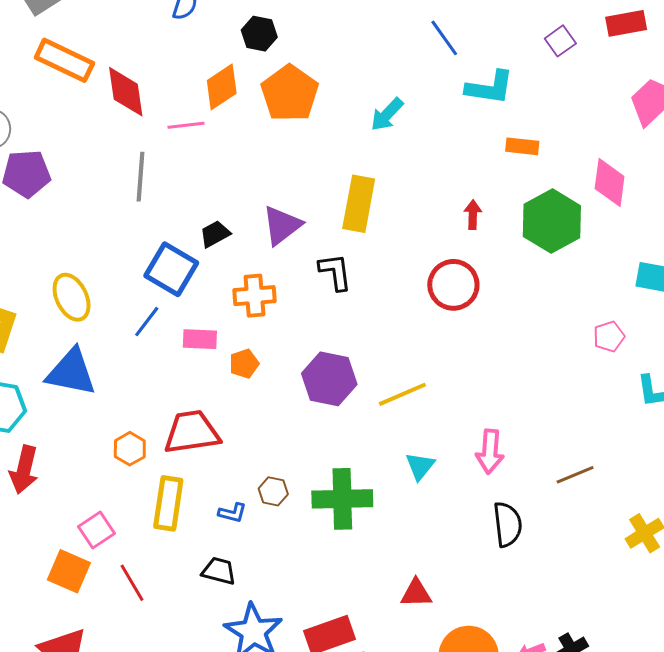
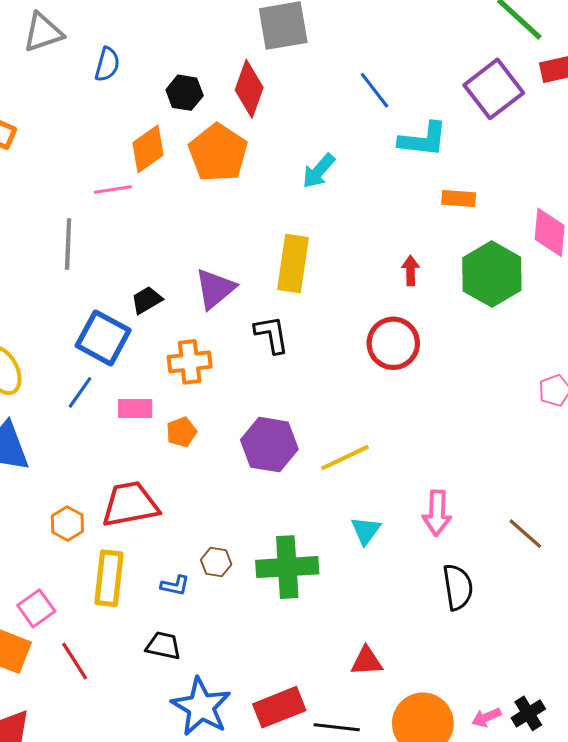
purple square: (560, 41) -> (494, 89), size x1.8
red diamond: (126, 92) -> (249, 89), moved, turned 30
brown line: (575, 475) -> (525, 534), turned 66

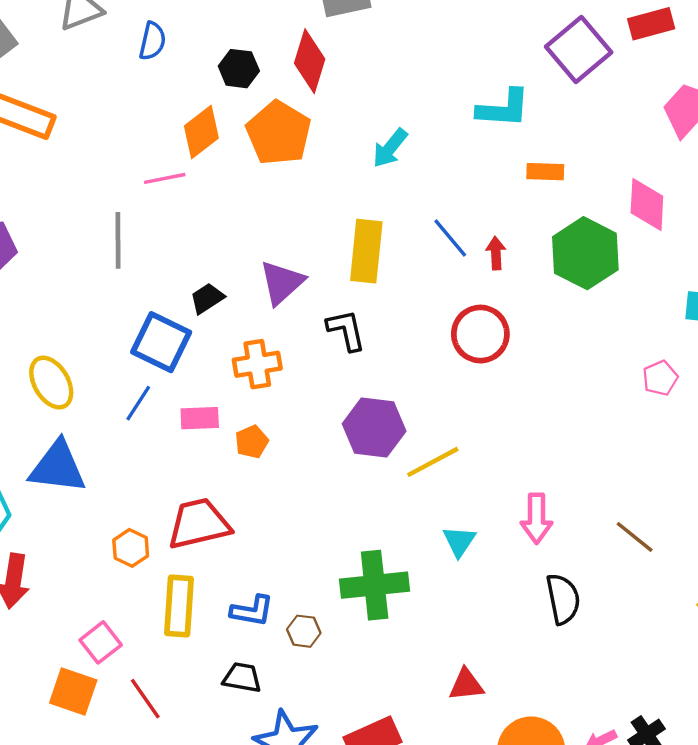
blue line: (375, 90) -> (450, 238), moved
purple hexagon: (269, 445) -> (374, 427), moved
brown hexagon: (216, 562) -> (304, 631), moved
blue L-shape: (175, 586) -> (252, 611), size x1.4

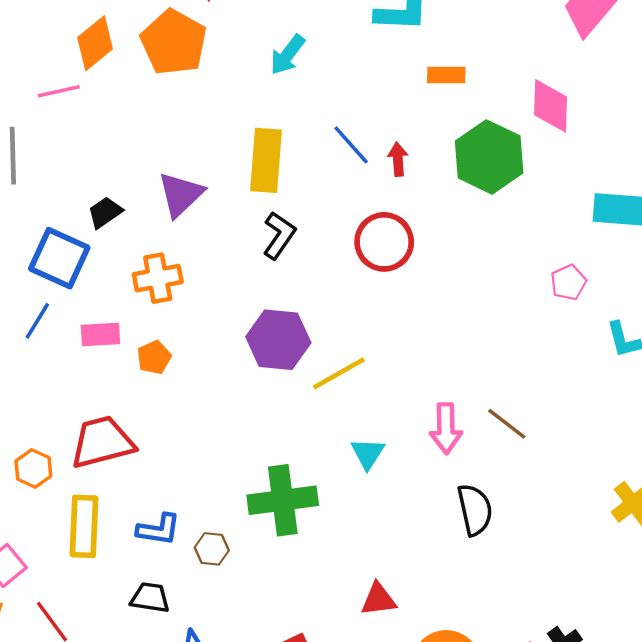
black L-shape: (346, 330) -> (279, 235), moved, turned 48
brown line: (635, 537) -> (507, 424), moved

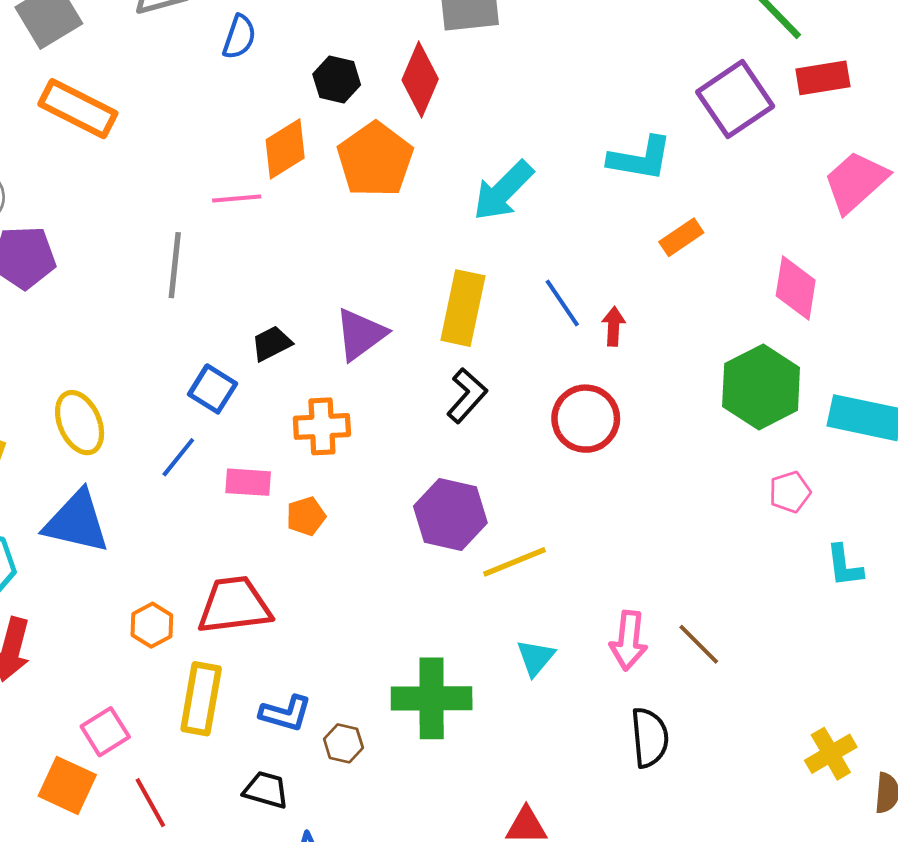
cyan arrow: (288, 55) -> (503, 191), size x1.4
orange rectangle: (446, 75) -> (681, 237), turned -42
green hexagon: (489, 157) -> (761, 387), moved
blue square: (59, 258) -> (213, 389), size x0.7

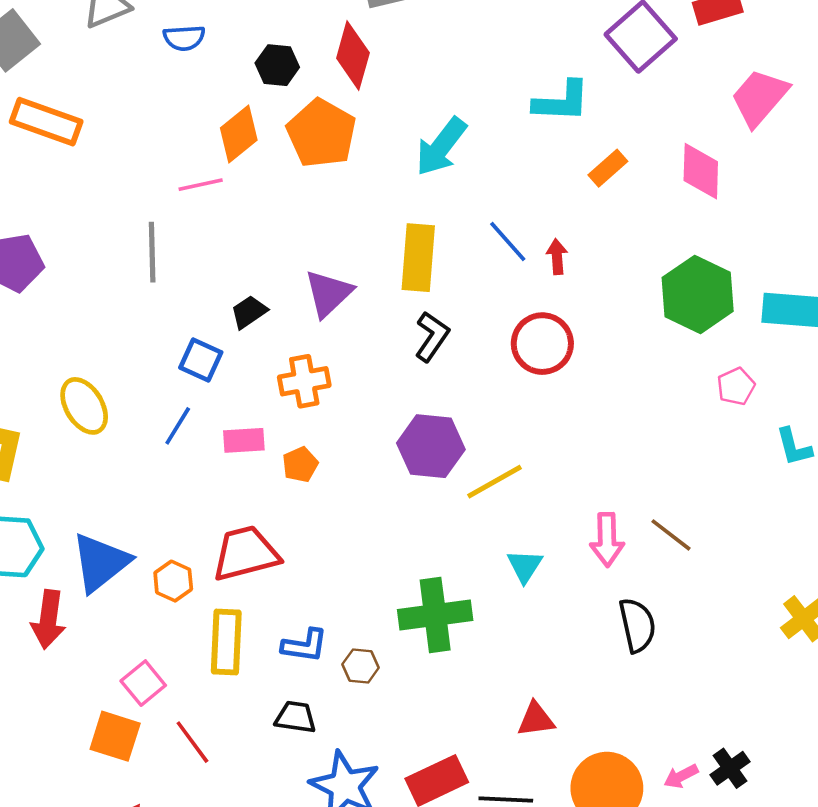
blue semicircle: (239, 37) -> (184, 38), turned 75
pink diamond: (796, 288) -> (701, 171), moved
blue triangle: (77, 522) -> (100, 562), moved, turned -44

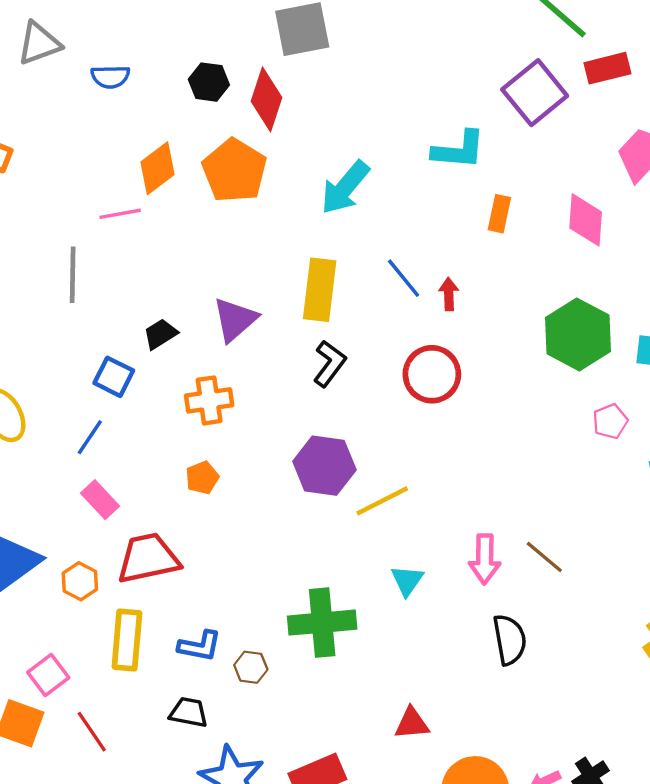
black hexagon: (277, 65) -> (209, 82), moved
orange rectangle: (608, 168) -> (499, 214), turned -39
pink rectangle: (244, 440) -> (100, 500), moved, turned 48

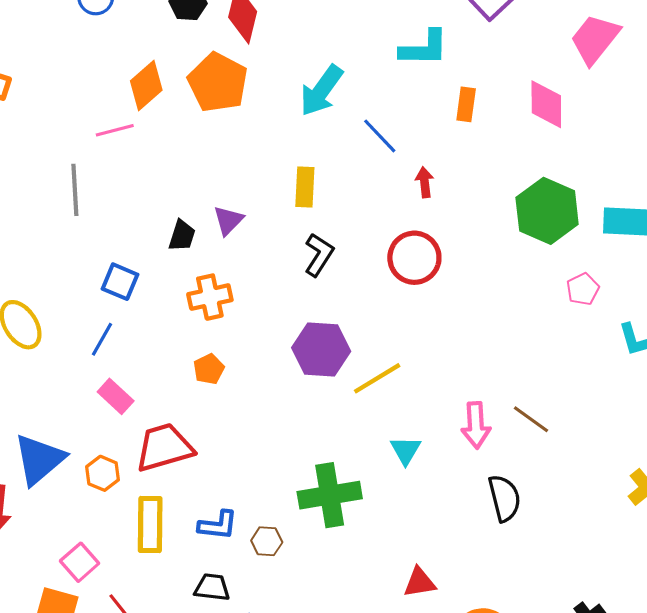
blue line: (404, 278) -> (380, 136), moved
yellow rectangle: (320, 290) -> (305, 187), size x0.7
purple triangle: (235, 320) -> (228, 220), size x0.7
black trapezoid: (160, 334) -> (182, 236), moved, turned 144

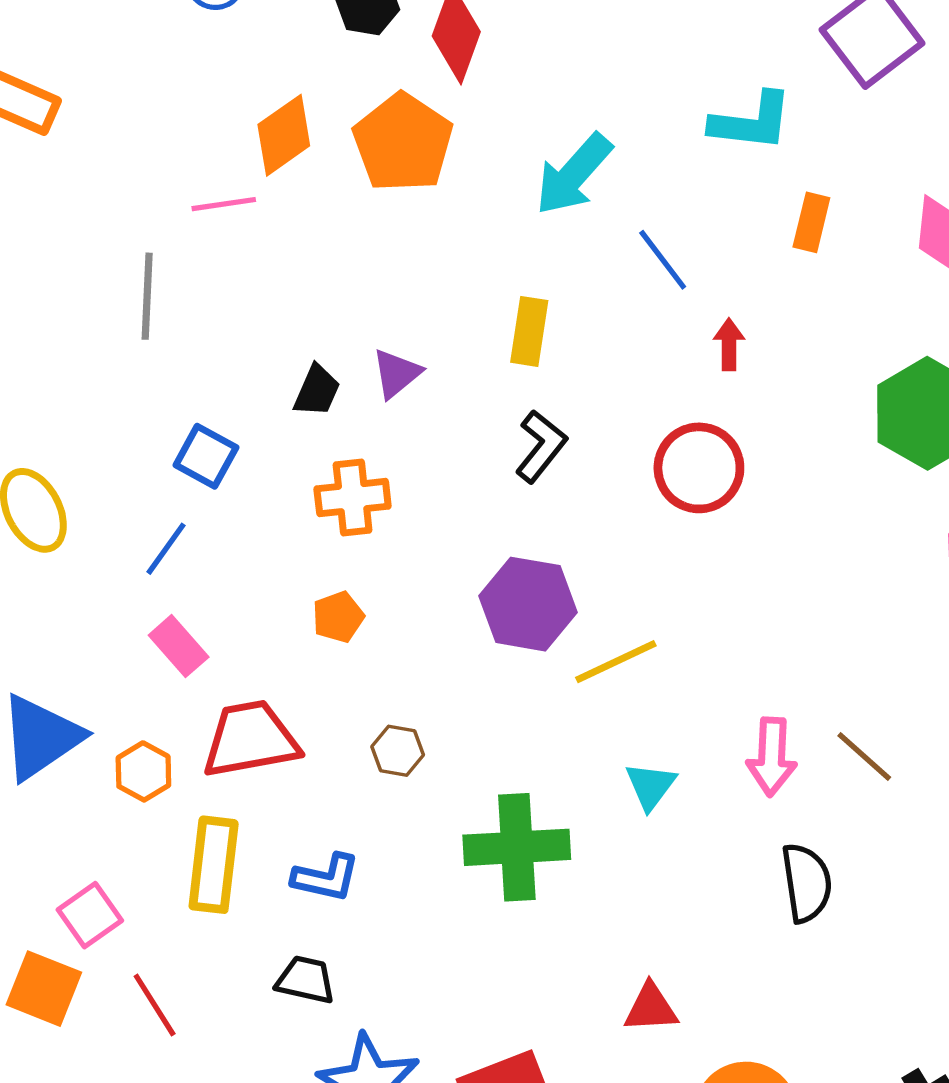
brown hexagon: (267, 541) -> (398, 751), moved

